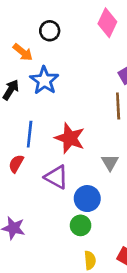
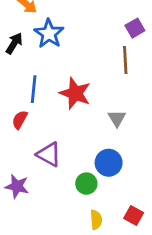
purple triangle: (56, 177) -> (49, 154), moved
blue circle: (87, 199) -> (109, 163), moved

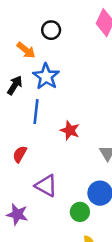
blue line: (34, 89) -> (36, 112), moved
red star: (75, 93) -> (70, 130), size x0.7

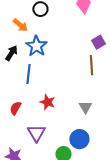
red star: (70, 130) -> (47, 102), moved
purple triangle: (46, 186) -> (36, 133), turned 30

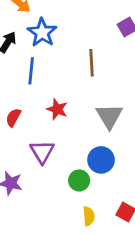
brown line: (91, 65) -> (91, 63), moved
gray triangle: (85, 107) -> (109, 116), size x1.5

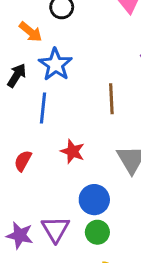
purple triangle: (42, 152) -> (55, 229), moved
blue circle: (101, 160) -> (94, 200), moved

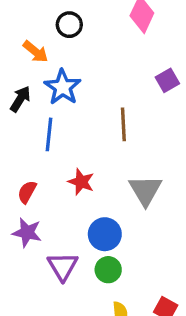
purple star: (20, 235) -> (27, 233), moved

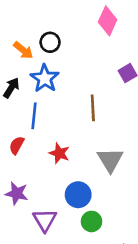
black circle: (69, 25) -> (50, 42), moved
red semicircle: (27, 192) -> (17, 145), moved
green circle: (108, 270) -> (92, 221), moved

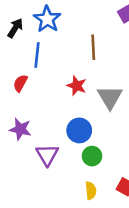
red star: (59, 153) -> (77, 86), moved

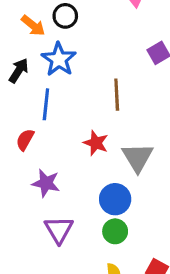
purple star: (20, 129) -> (46, 183), moved
blue circle: (79, 130) -> (115, 199), moved

